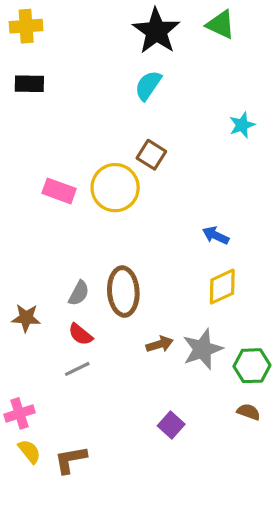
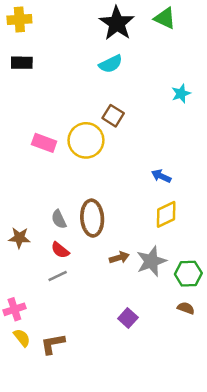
cyan semicircle: (148, 85) -> (111, 64), turned -150
gray semicircle: (79, 293) -> (59, 219), turned 126

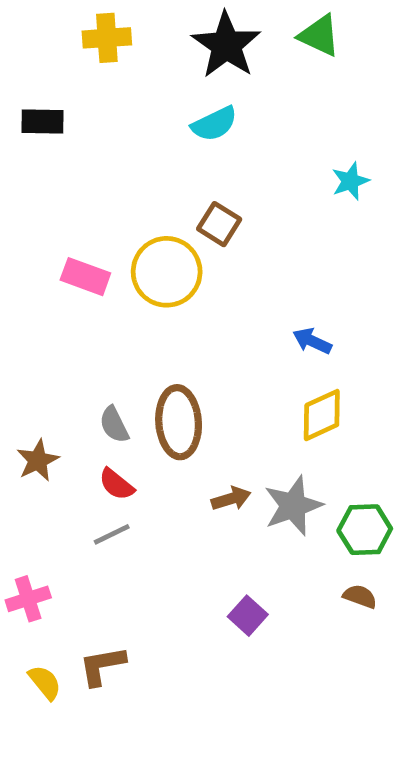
yellow cross: (19, 20) -> (107, 38), moved
brown star: (19, 238) -> (38, 460), turned -30
yellow semicircle: (22, 338) -> (45, 682), moved

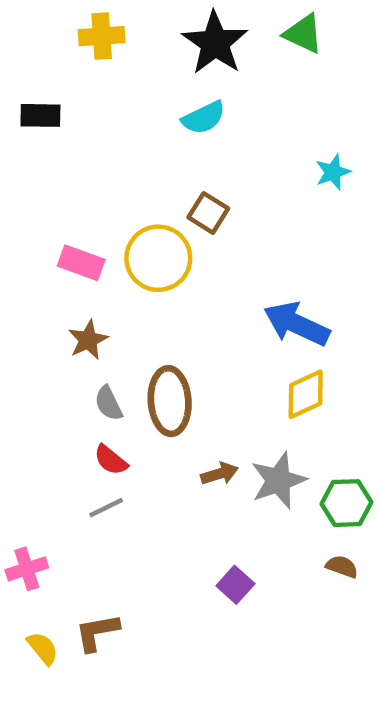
blue arrow: (312, 341) -> (297, 324), size x1.8
brown star: (38, 460) -> (88, 340), moved

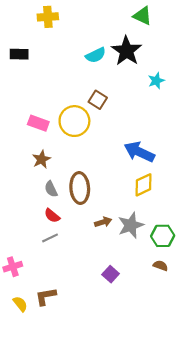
black star: (215, 43) -> (126, 51), moved

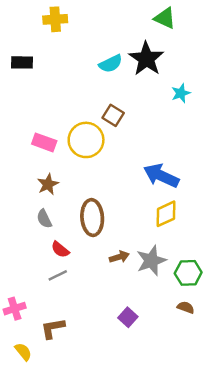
gray semicircle: (51, 189) -> (44, 219), moved
brown L-shape: (46, 296) -> (53, 328), moved

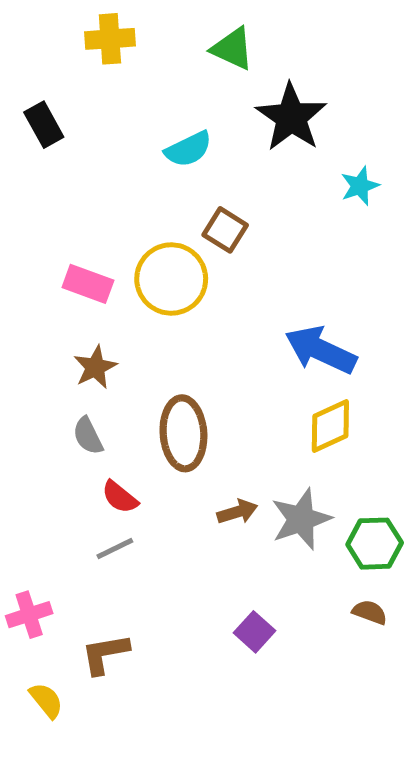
green triangle: (165, 18) -> (232, 49), moved
black rectangle: (22, 62) -> (44, 125), turned 60
cyan semicircle: (111, 64) -> (188, 149), moved

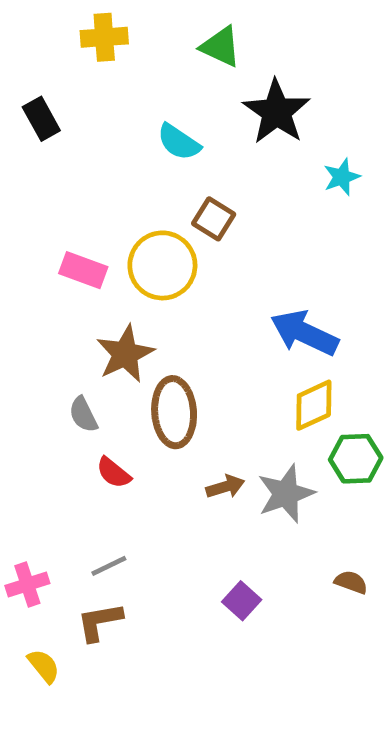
cyan semicircle: (188, 149) -> (179, 142), turned 60
brown star: (95, 367) -> (125, 354), moved, size x1.4
green hexagon: (375, 544) -> (356, 459), moved
gray line: (115, 548) -> (109, 566), moved

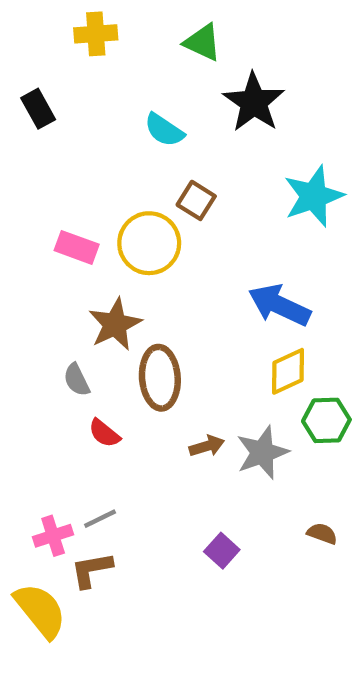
cyan star: (342, 177) -> (314, 196), moved, size x1.8
pink cross: (27, 584) -> (53, 536), moved
yellow semicircle: (44, 666) -> (40, 610), size x1.8

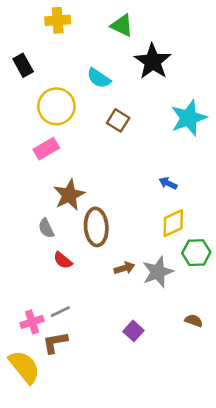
yellow circle: (149, 243) -> (56, 106), moved
pink rectangle: (77, 247) -> (46, 149), turned -50
blue arrow: (279, 305) -> (168, 183), size x0.5

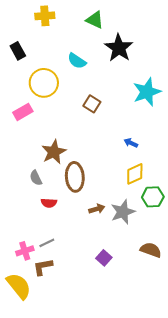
brown square: (118, 120) -> (92, 104), moved
pink rectangle: (46, 149) -> (23, 112), moved
red semicircle: (63, 260) -> (49, 203), turned -35
brown semicircle: (194, 321) -> (151, 250), size x1.5

